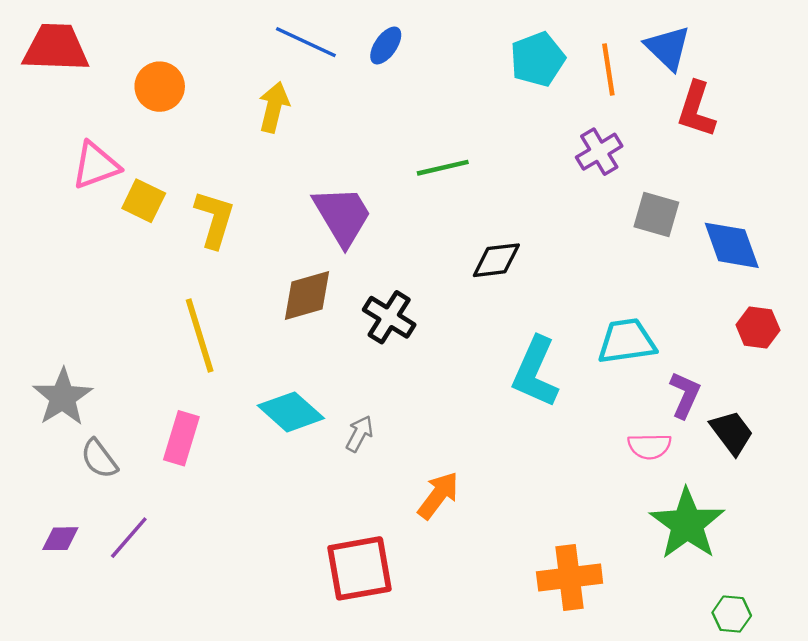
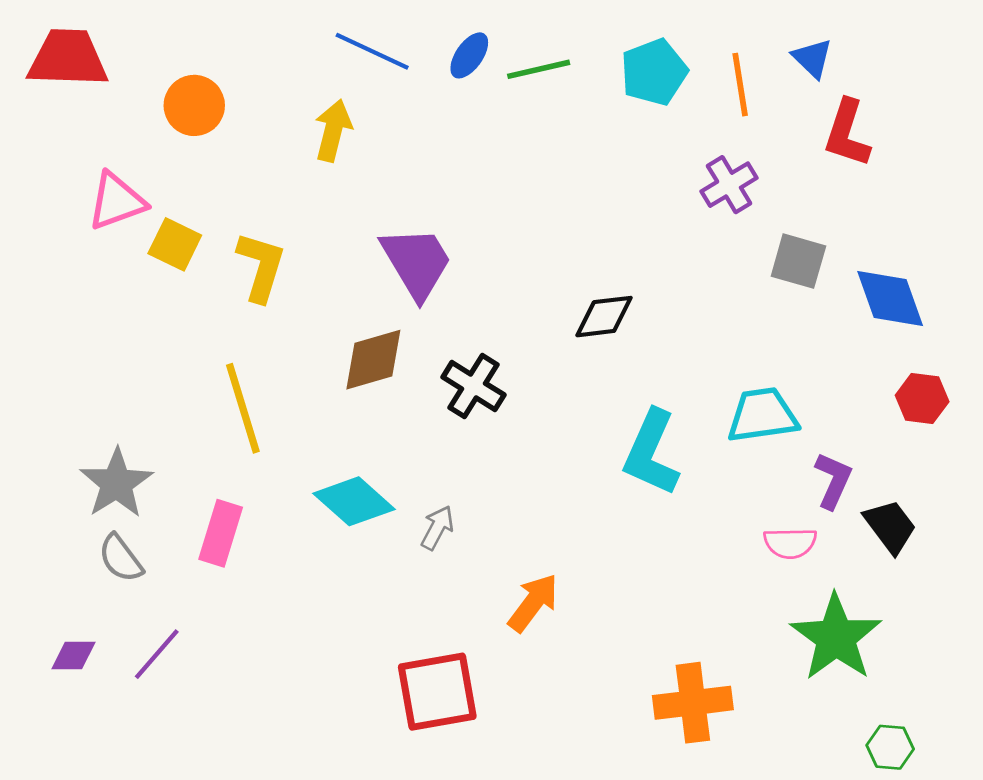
blue triangle: (668, 48) -> (812, 58), size x0.7
green line: (443, 168) -> (539, 69), moved
gray star: (63, 397) -> (116, 483), moved

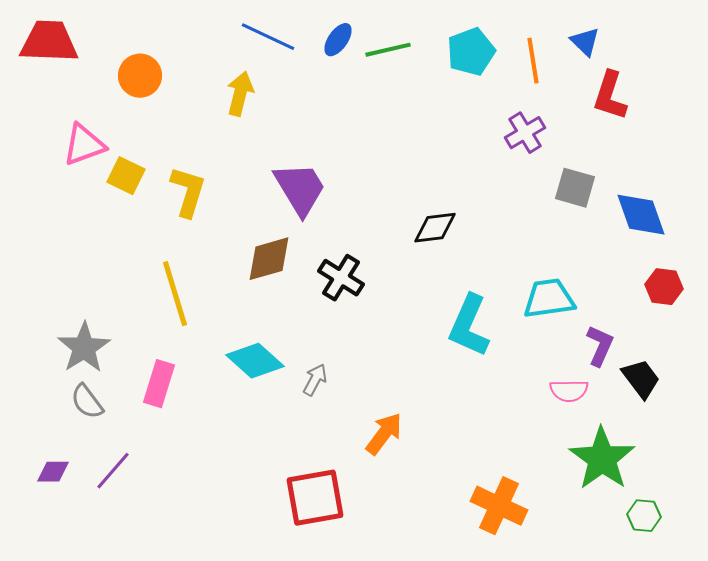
orange cross: (693, 703) -> (499, 506), turned 32
green hexagon: (890, 747) -> (644, 516), moved

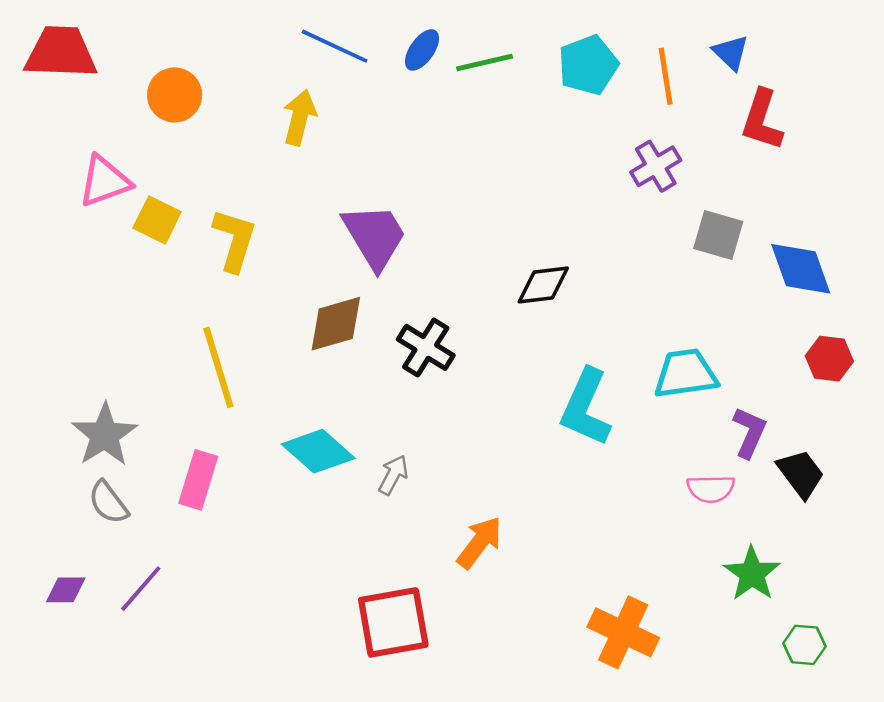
green star: (602, 459) -> (752, 574), size x0.7

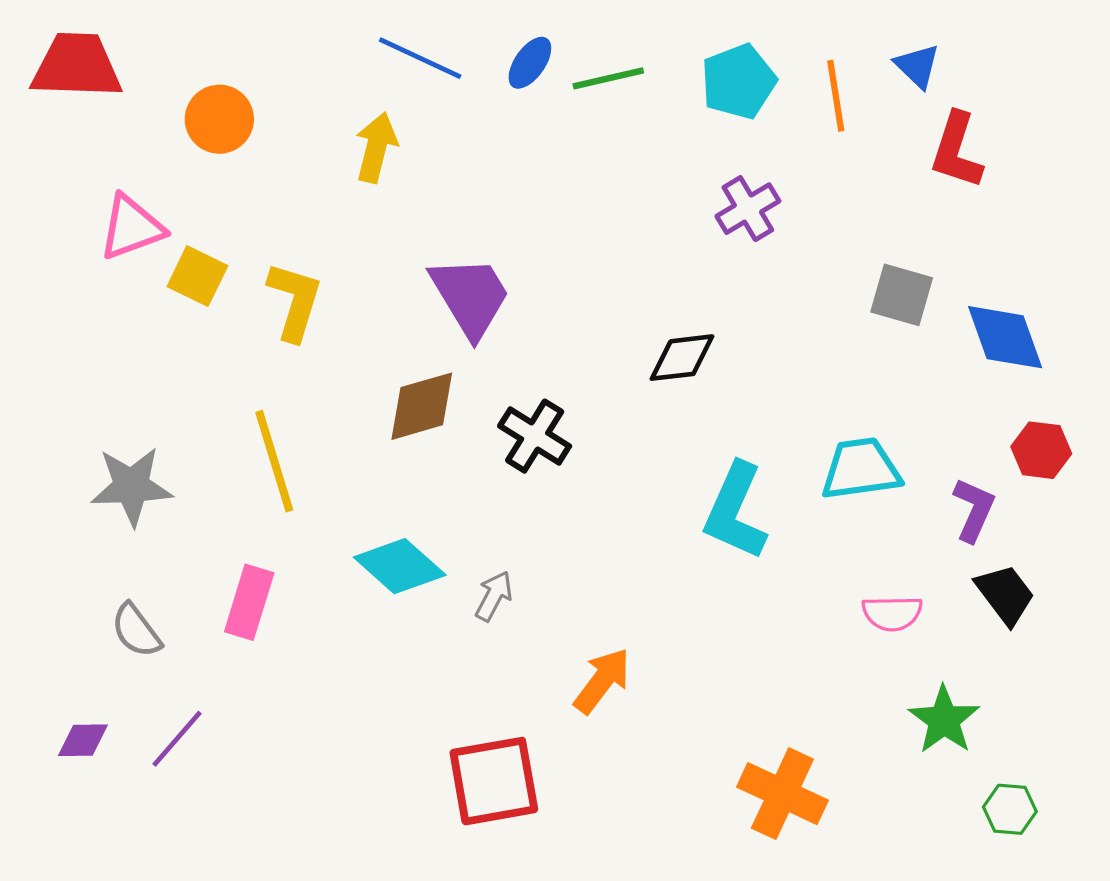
purple cross: (656, 166) -> (748, 209), moved
purple L-shape: (749, 432) -> (974, 510), moved
gray star: (105, 435) -> (132, 486), moved, turned 30

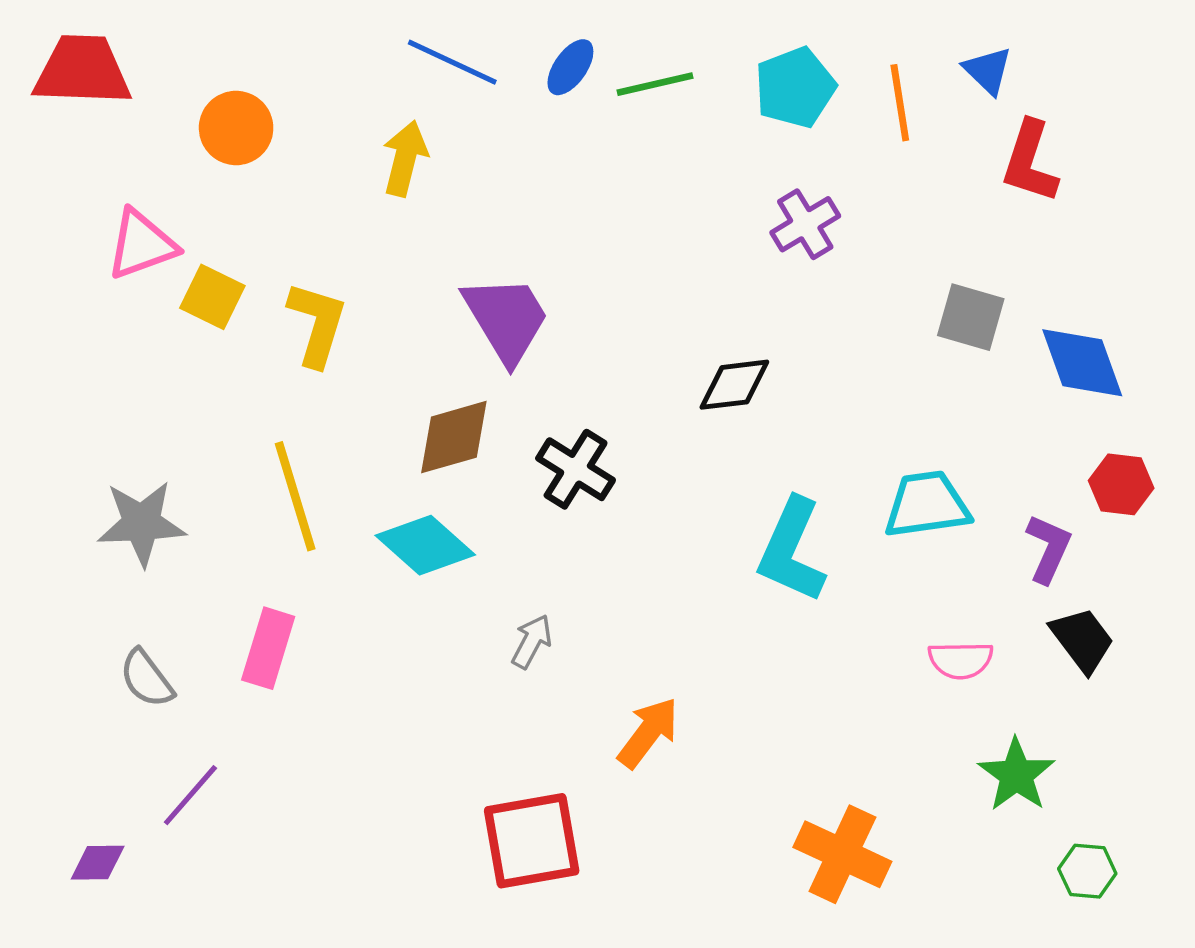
cyan diamond: (400, 566) -> (425, 545), moved
purple diamond: (83, 740) -> (98, 863), moved

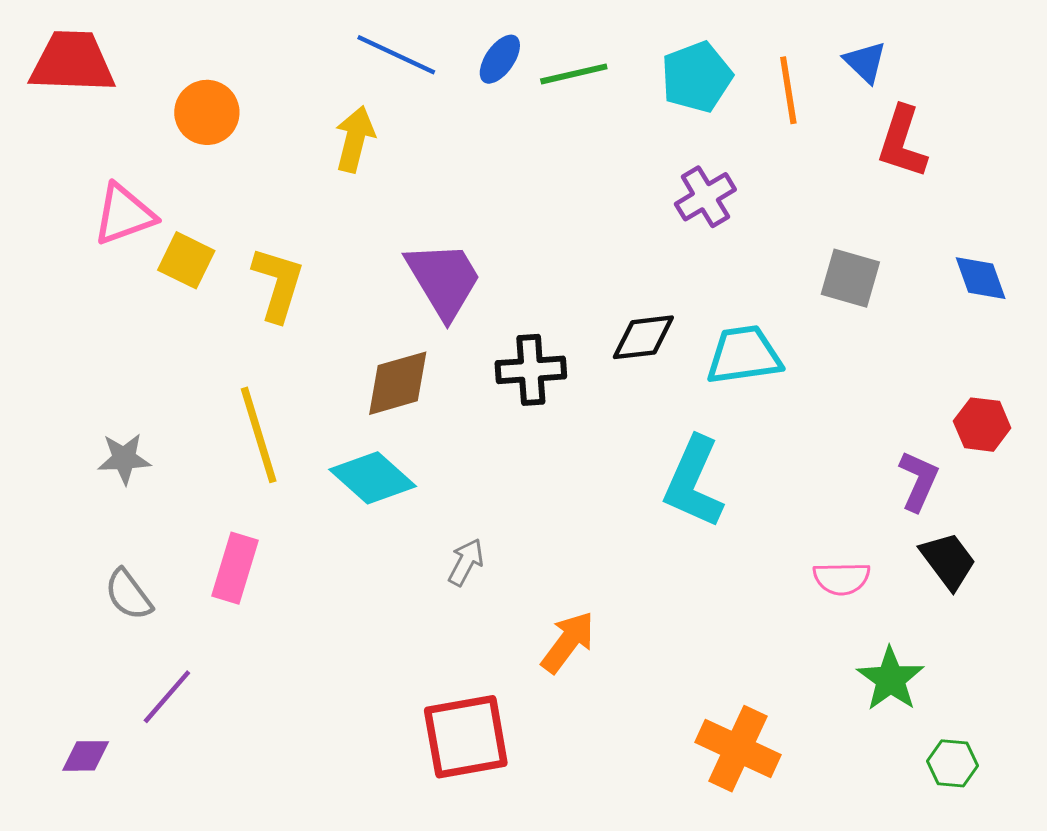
blue diamond: (1082, 363) -> (981, 278), moved, size x0.7
black cross: (576, 469) -> (531, 370), moved, turned -36
cyan trapezoid: (927, 505) -> (744, 355), moved
gray star: (141, 523) -> (124, 459), size x0.7

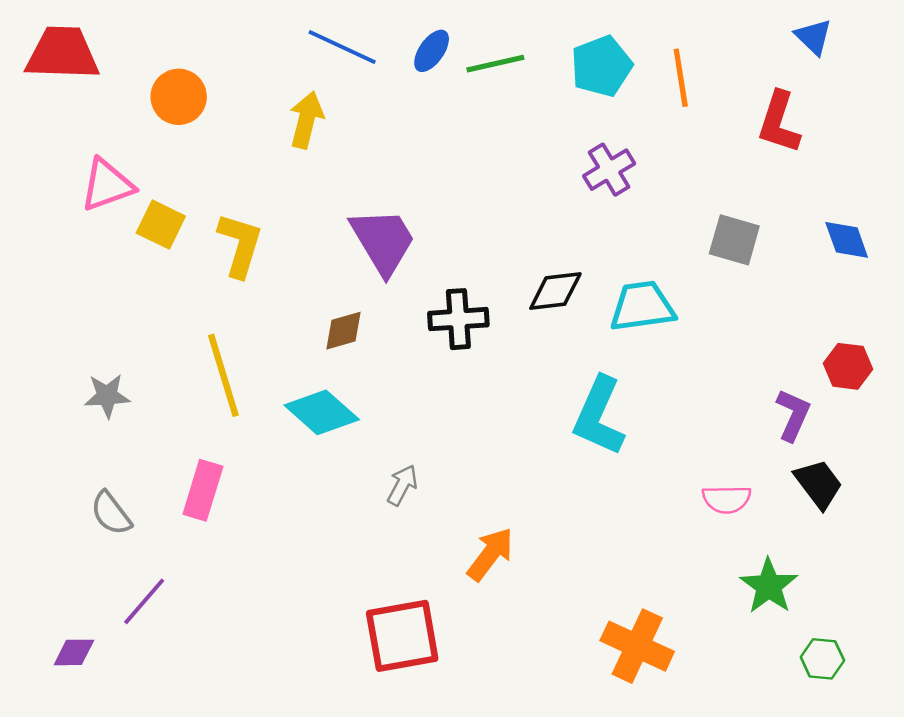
blue triangle: (865, 62) -> (813, 37), moved
brown diamond: (398, 383) -> (343, 331), size x0.7

